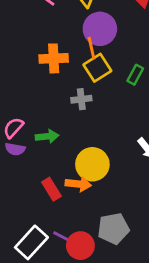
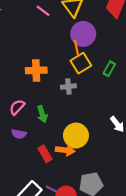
orange cross: (54, 58) -> (36, 70), moved
green arrow: (47, 136) -> (42, 114), turned 77
purple semicircle: (15, 149) -> (19, 134), moved

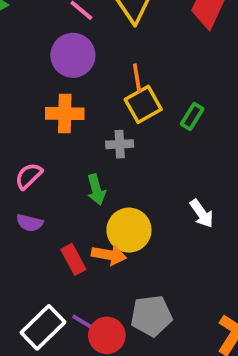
purple circle: (83, 34) -> (73, 55), moved
green arrow: (42, 114) -> (96, 190), moved

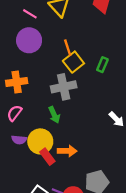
orange cross: (65, 114) -> (17, 82), moved
gray cross: (120, 144) -> (64, 87), size x1.6
yellow circle: (129, 230) -> (40, 141), moved

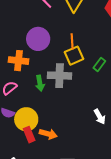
purple circle: (29, 40) -> (38, 39), moved
green arrow: (54, 115) -> (40, 83), moved

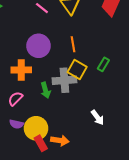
yellow square: (74, 56) -> (77, 70), moved, turned -30
white arrow: (100, 117) -> (98, 117), moved

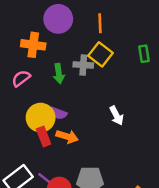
green rectangle: (103, 64) -> (144, 54), moved, turned -48
gray cross: (64, 80) -> (83, 65), size x0.7
purple semicircle: (16, 124) -> (58, 113), moved

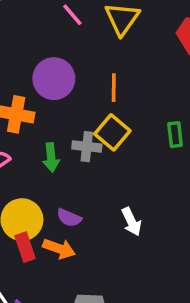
purple semicircle: (58, 113) -> (69, 218), moved

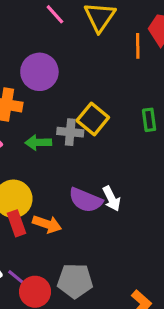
orange line: (114, 88) -> (138, 46), moved
green arrow: (51, 157) -> (38, 142), turned 95
purple semicircle: (69, 218) -> (86, 200), moved, size x1.5

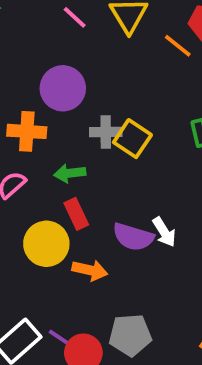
orange line: (138, 46) -> (178, 46), turned -45
gray cross: (70, 132) -> (106, 132), moved
red rectangle: (17, 223) -> (76, 214), moved

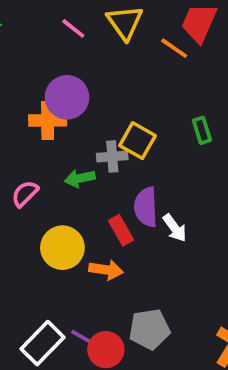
orange cross: (27, 131) -> (48, 120), moved
gray cross: (106, 132) -> (112, 157), moved
red rectangle: (76, 214) -> (121, 230), moved
purple semicircle: (133, 237) -> (146, 207), moved, turned 75

